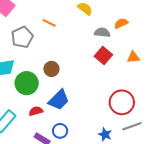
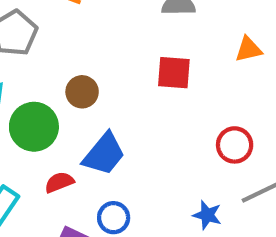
red square: (103, 55) -> (174, 73), moved, turned -30
red circle: (122, 102) -> (235, 145), size x0.7

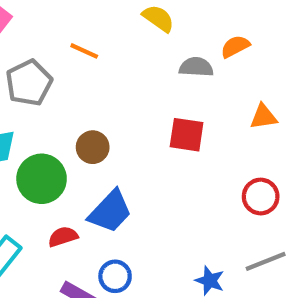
red circle: (235, 145) -> (261, 197), moved

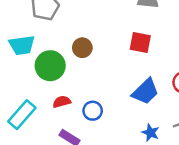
blue trapezoid: (110, 211) -> (145, 91), moved
blue circle: (115, 276) -> (93, 111), moved

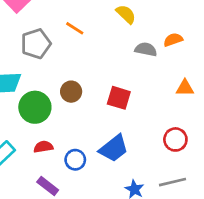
red square: (140, 43) -> (119, 98), moved
blue trapezoid: (145, 91) -> (114, 148), moved

